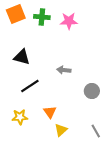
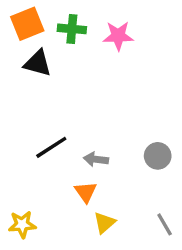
black triangle: (22, 57) -> (38, 63), moved
gray arrow: (64, 70) -> (96, 159), moved
yellow star: (20, 117) -> (22, 224), moved

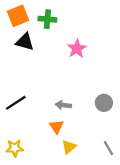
pink star: (118, 36) -> (77, 49), moved, turned -30
black line: (51, 147) -> (16, 103), moved

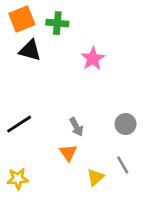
gray arrow: (63, 105) -> (76, 127), turned -126
yellow triangle: (69, 147) -> (96, 177), moved
gray line: (108, 148) -> (123, 165), moved

